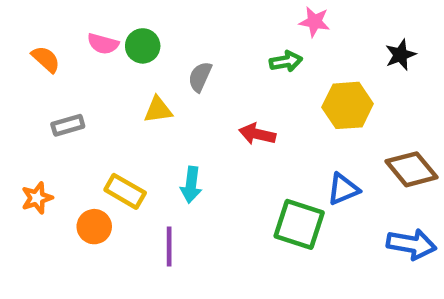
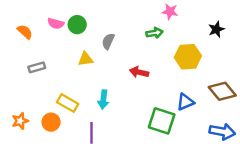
orange star: (37, 198) -> (20, 121), moved

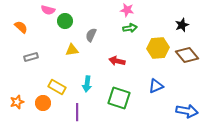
pink star: (170, 12) -> (127, 10), moved
pink semicircle: (56, 23) -> (48, 10), moved
brown diamond: (222, 91) -> (187, 55), moved
green square: (162, 121) -> (119, 98), moved

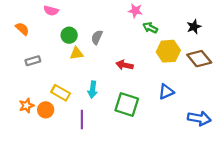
green circle: (65, 21) -> (69, 35), moved
green arrow: (130, 28) -> (150, 28), moved, turned -144
orange star: (17, 102) -> (26, 106), moved

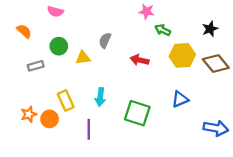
green circle: (69, 35) -> (59, 46), moved
red arrow: (125, 65) -> (140, 60), moved
yellow rectangle: (61, 93) -> (66, 100), turned 36

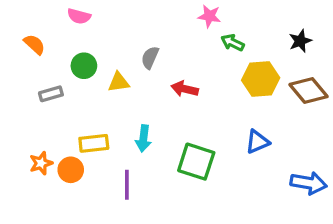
red arrow: (140, 60) -> (185, 89), moved
yellow rectangle: (66, 100) -> (94, 143), turned -72

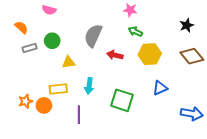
green arrow: (233, 43) -> (135, 32), moved
gray semicircle: (150, 58) -> (93, 36), size x1.6
yellow hexagon: (261, 79) -> (150, 54), moved
yellow triangle: (119, 82) -> (69, 62), moved
gray rectangle: (51, 94) -> (30, 48), moved

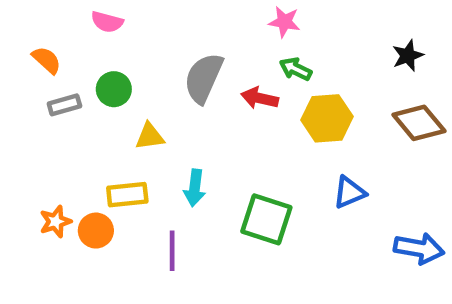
red arrow: (115, 55) -> (260, 98), moved

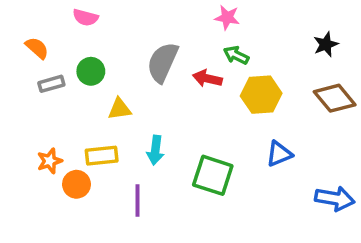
orange star: (55, 222) -> (50, 161), moved

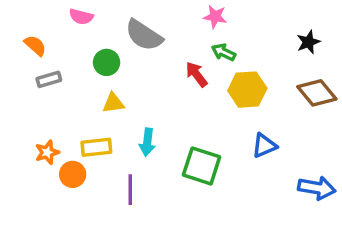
gray semicircle: (163, 62) -> (144, 35), moved, turned -81
green circle: (91, 71) -> (107, 62), moved
red arrow: (207, 78) -> (196, 74), turned 40

